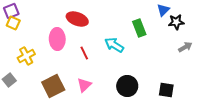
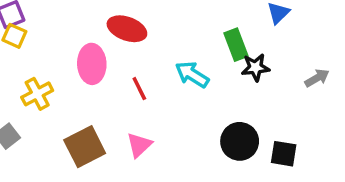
black star: (176, 22) -> (255, 67), moved
black circle: (127, 86) -> (240, 141), moved

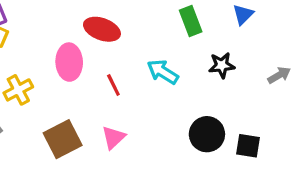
green rectangle: (236, 45) -> (191, 21), moved

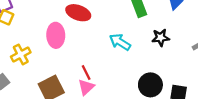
red line: (113, 85) -> (86, 72), moved

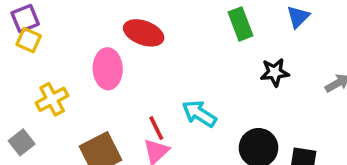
cyan arrow: (120, 42) -> (199, 114), moved

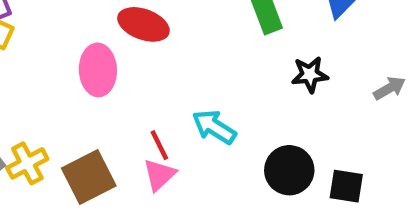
yellow cross: (52, 99) -> (27, 163), moved

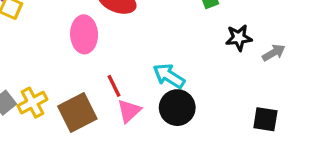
gray arrow: (390, 88) -> (274, 53), moved
red line: (159, 145) -> (114, 86), moved
black circle: (289, 170) -> (177, 108), moved

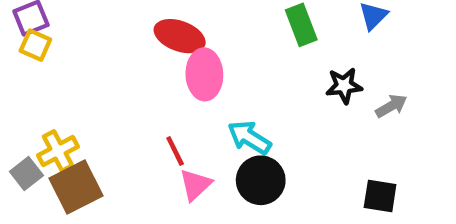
pink ellipse: (84, 34) -> (204, 74), moved
yellow cross: (32, 103) -> (58, 151), moved
brown square: (77, 113) -> (76, 187), moved

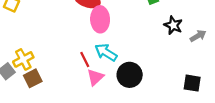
black star: (344, 86) -> (173, 25), turned 30
cyan arrow: (249, 137) -> (106, 52), moved
brown square: (76, 187) -> (33, 78), size x0.7

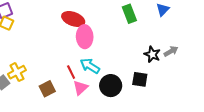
black star: (173, 25) -> (152, 54), moved
brown square: (33, 78) -> (47, 89), moved
black square: (192, 83) -> (140, 79), moved

